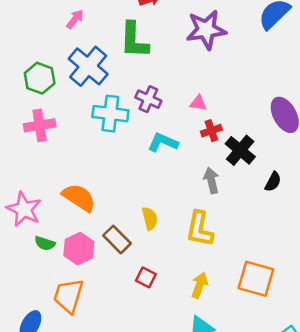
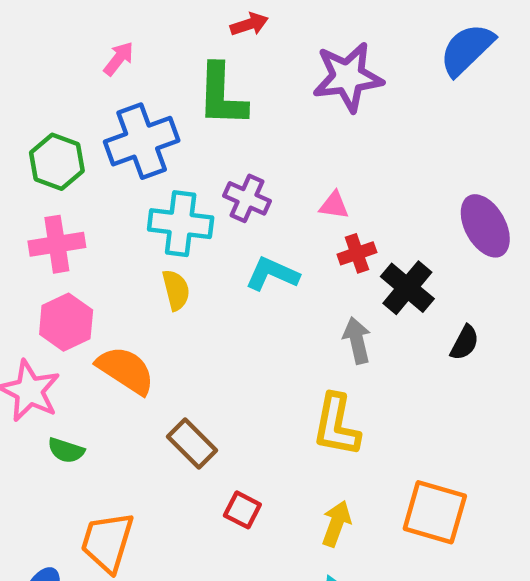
blue cross: (88, 66) -> (142, 141), turned 30
yellow semicircle: (150, 218) -> (176, 290), moved
pink hexagon: (79, 249) -> (66, 322), moved

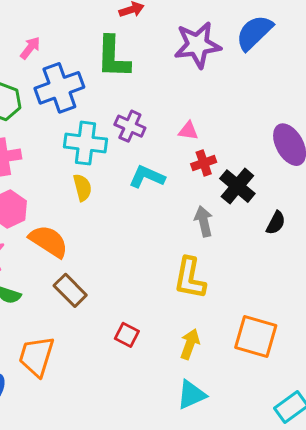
blue semicircle: (467, 49) -> (254, 33), moved
pink arrow: (119, 59) -> (30, 48), moved
brown rectangle: (192, 443) -> (70, 290), moved

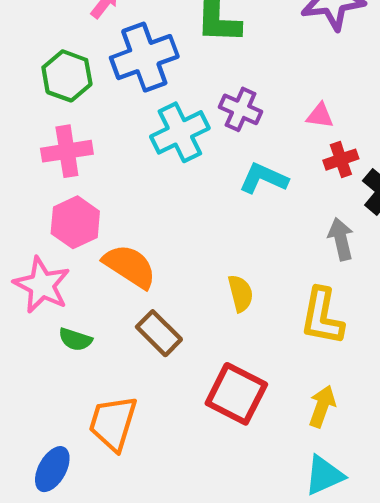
cyan cross: (85, 143) -> (180, 132), turned -33
yellow semicircle: (82, 188) -> (241, 293), moved
red square: (127, 335) -> (236, 394), size x1.8

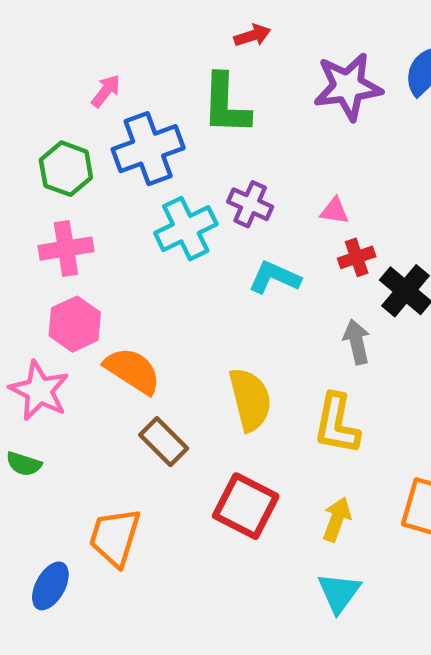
yellow semicircle: (241, 293) -> (250, 400), size x1.6
green semicircle: (75, 339) -> (24, 464), moved
cyan triangle: (324, 475) -> (339, 593), turned -30

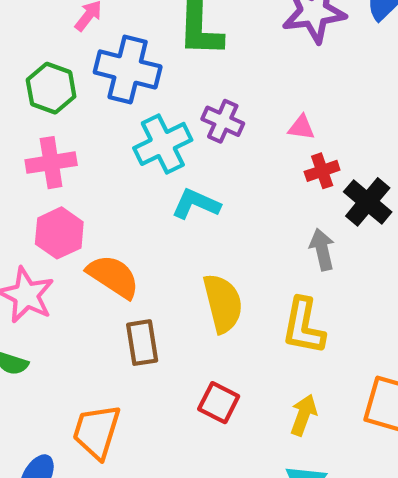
blue cross: (148, 149) -> (128, 69), turned 34
cyan L-shape: (275, 277) -> (196, 204), moved
brown rectangle: (164, 442) -> (142, 343), turned 36
red square: (246, 506) -> (219, 403), size x0.7

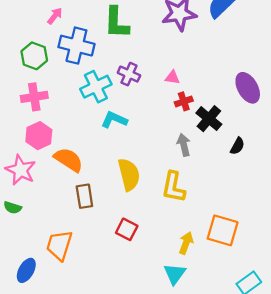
yellow arrow: (303, 415) -> (186, 243), moved

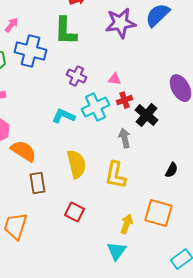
cyan cross: (96, 87) -> (96, 107), moved
black semicircle: (237, 146) -> (172, 170), moved

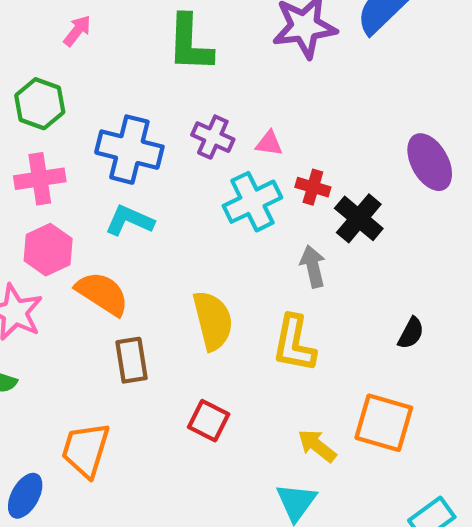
blue cross: (30, 51) -> (129, 150), moved
pink triangle: (114, 79) -> (269, 143), moved
red cross: (124, 100) -> (313, 187), turned 35
cyan L-shape: (64, 116) -> (129, 220), moved
yellow arrow: (126, 224) -> (317, 446), turned -72

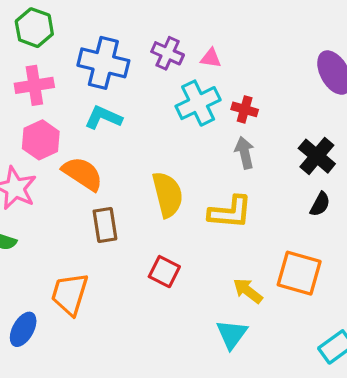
red cross: (313, 187) -> (245, 109), moved
black cross: (359, 218) -> (317, 156), moved
yellow L-shape: (294, 344) -> (230, 212), turned -96

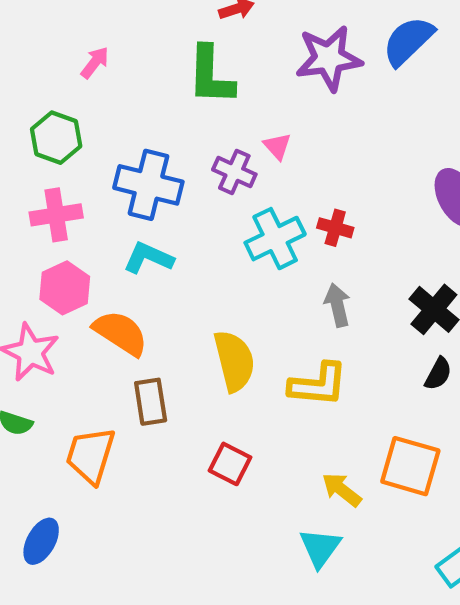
pink triangle: (211, 58) -> (277, 146), moved, turned 40
red cross: (245, 109) -> (335, 228), moved
orange trapezoid: (70, 294) -> (90, 455), moved

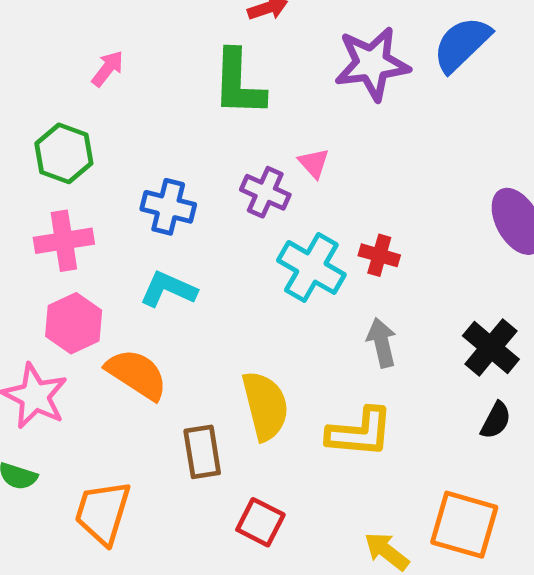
blue cross: (148, 185) -> (168, 207), size x0.7
cyan cross: (275, 239) -> (311, 267), turned -34
brown rectangle: (151, 402) -> (202, 452), moved

